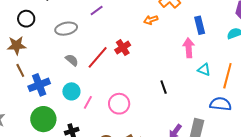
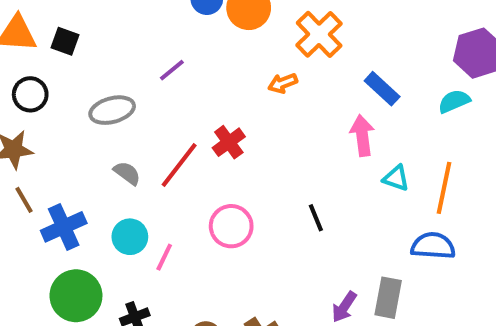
blue rectangle: (200, 25) -> (382, 89), turned -30
pink circle: (119, 104) -> (231, 226), moved

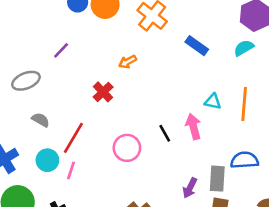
orange arrow: (283, 83) -> (128, 62), moved
pink arrow: (362, 135) -> (193, 127), moved
red line: (179, 165) -> (73, 138), moved
pink circle: (231, 226) -> (127, 148), moved
blue semicircle: (433, 246) -> (245, 160), moved

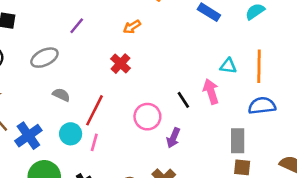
orange arrow: (128, 62) -> (132, 27), moved
blue semicircle: (245, 160) -> (262, 106), moved
purple arrow: (190, 188) -> (173, 138), moved

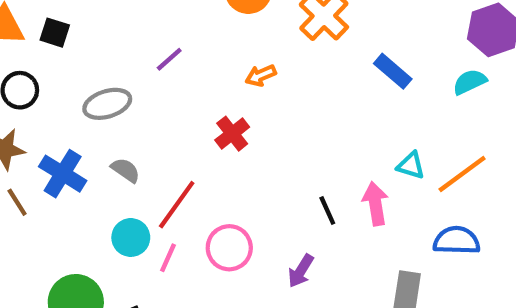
orange line: (259, 66) -> (462, 174), turned 44
pink circle: (147, 117) -> (229, 248), moved
blue cross: (28, 136) -> (63, 174), moved, turned -32

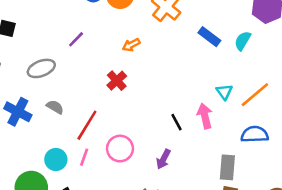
cyan semicircle: (470, 82) -> (243, 41), moved, turned -30
cyan triangle: (411, 166) -> (224, 92), turned 42
cyan circle: (131, 237) -> (56, 159), moved

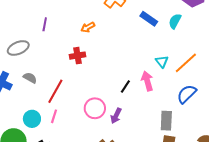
purple line: (76, 39) -> (45, 24), turned -32
red cross: (117, 81) -> (78, 56), turned 35
black line: (177, 122) -> (125, 86), turned 64
blue semicircle: (255, 134) -> (187, 94), turned -40
pink circle: (120, 149) -> (95, 108), moved

